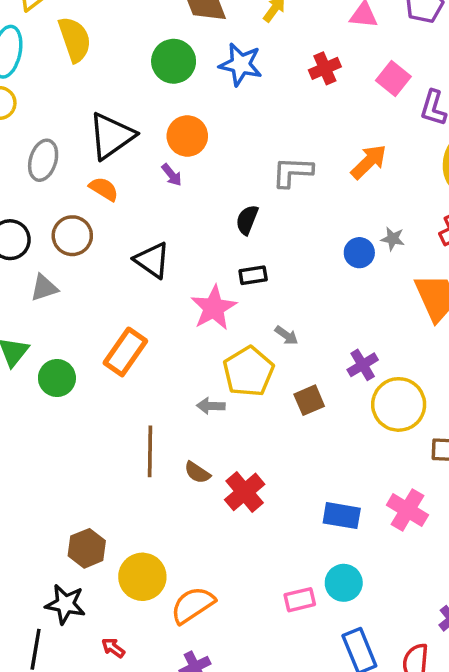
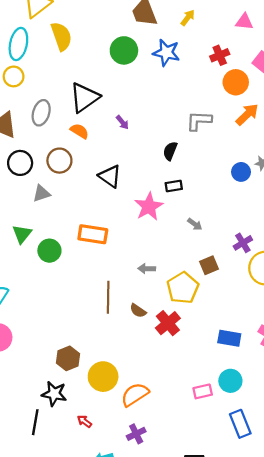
orange circle: (187, 136) -> (236, 82), moved
orange rectangle: (125, 352) -> (93, 234), turned 64
yellow pentagon: (249, 372) -> (183, 288), moved

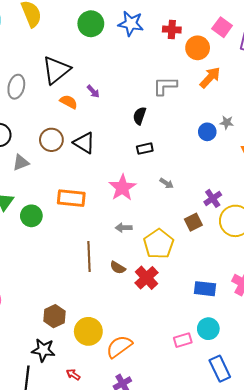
red cross: (220, 55) -> (172, 29), moved, turned 30
orange semicircle: (79, 131) -> (69, 102), moved
brown circle: (59, 161) -> (51, 140), moved
pink star: (149, 207) -> (122, 188), moved
brown square: (209, 265) -> (193, 222), moved

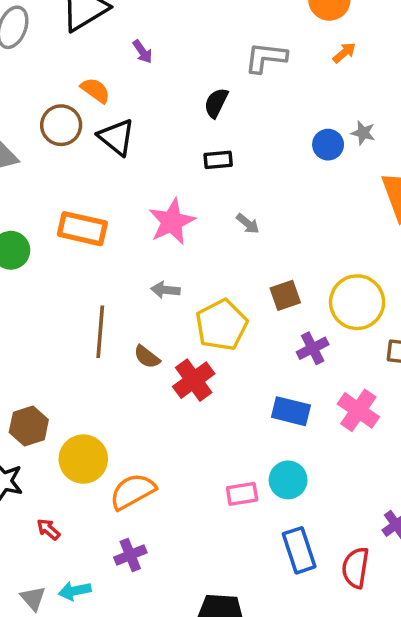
orange arrow: (210, 77) -> (344, 53), size x0.6
orange semicircle: (69, 102) -> (95, 90), moved
purple cross: (213, 198) -> (313, 348), moved

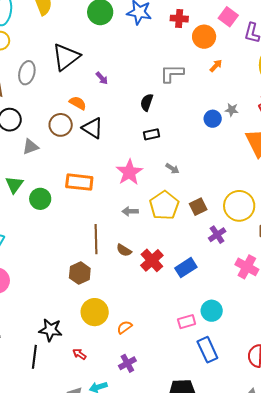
yellow pentagon: (222, 325) -> (164, 205), moved
blue rectangle: (291, 411) -> (186, 268), moved, turned -40
brown hexagon: (29, 426) -> (80, 273), moved
orange semicircle: (133, 492) -> (125, 327), size x0.6
blue rectangle: (299, 550) -> (207, 350), moved

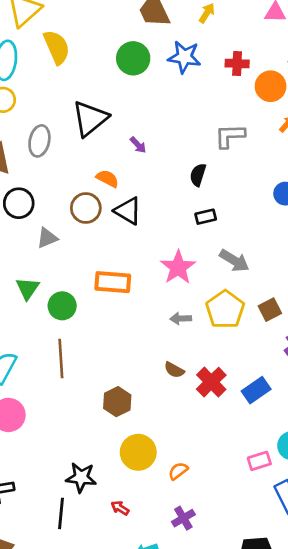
gray arrow: (172, 168) -> (234, 261), size x1.6
brown line: (96, 239) -> (61, 358), moved

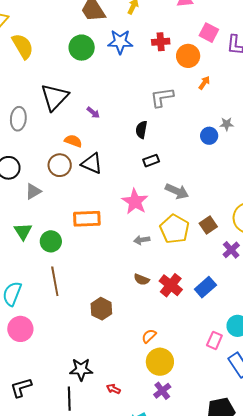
yellow circle: (138, 452) -> (160, 362), moved
pink rectangle: (259, 461) -> (214, 340), turned -42
orange semicircle: (178, 471) -> (149, 336), moved

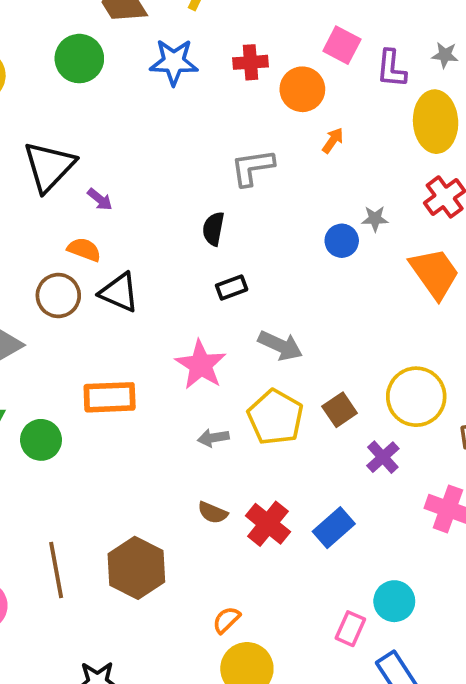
green circle: (82, 48) -> (79, 59), moved
purple arrow: (93, 113) -> (100, 199), moved
brown line: (55, 281) -> (56, 570), moved
brown hexagon: (101, 309) -> (136, 568), size x1.4

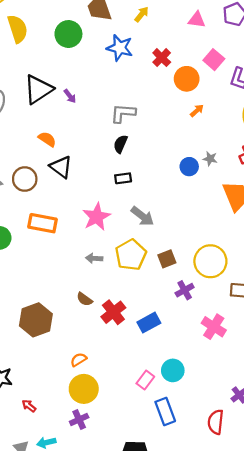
red cross: (251, 62) -> (162, 58), turned 36
gray L-shape: (252, 167) -> (123, 113), moved
purple arrow: (100, 199) -> (70, 96), moved
brown circle: (58, 295) -> (25, 179), moved

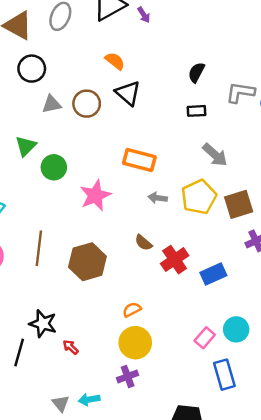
gray L-shape: (123, 113) -> (240, 92), moved
pink star: (96, 217) -> (95, 195), moved
orange rectangle: (43, 223) -> (139, 160), moved
brown square: (167, 259) -> (239, 204), size x1.4
red arrow: (29, 406) -> (71, 347), moved

